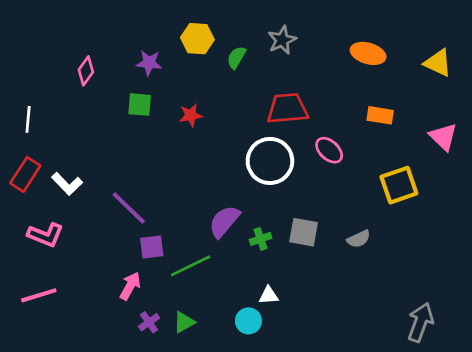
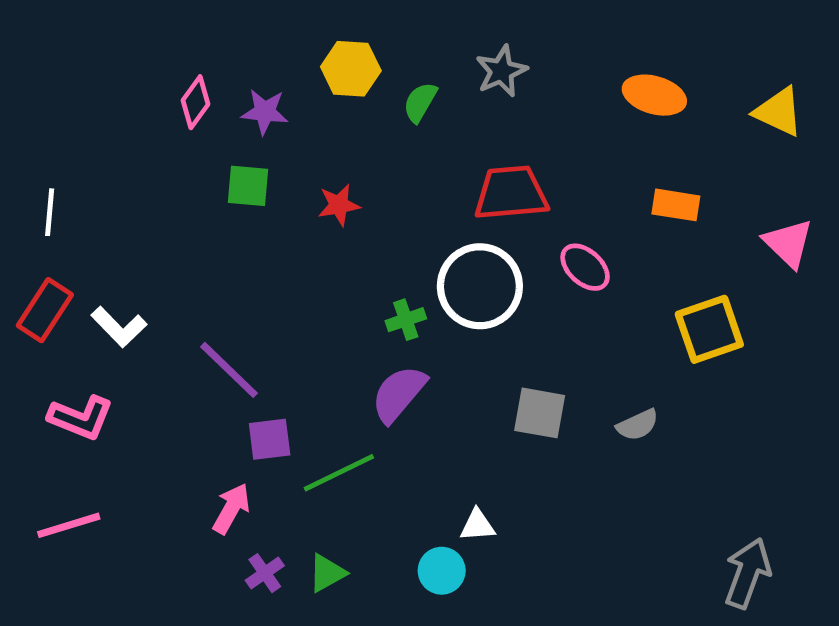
pink diamond: (86, 71) -> (195, 102), moved
green cross: (261, 239) -> (406, 320), moved

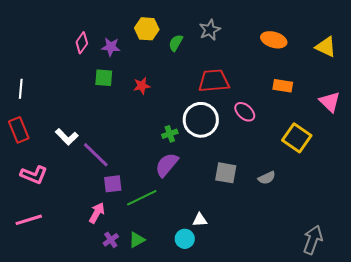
red rectangle: (45, 310) -> (19, 130), turned -55
white L-shape: (119, 327) -> (67, 137), moved
yellow square: (709, 329) -> (297, 138), turned -36

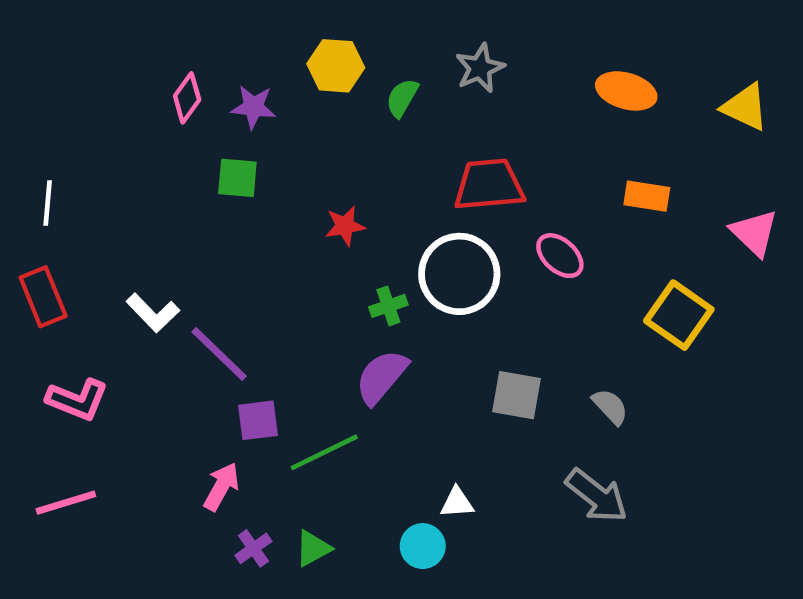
red star: (142, 86) -> (345, 226), moved
gray semicircle: (267, 178) -> (610, 407), turned -108
gray arrow: (313, 240) -> (596, 496), moved, turned 108

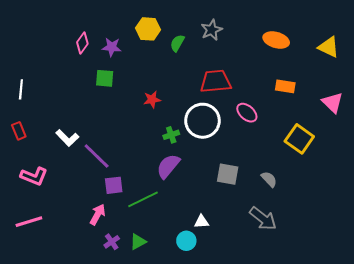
red rectangle: (43, 297) -> (19, 131), size x0.7

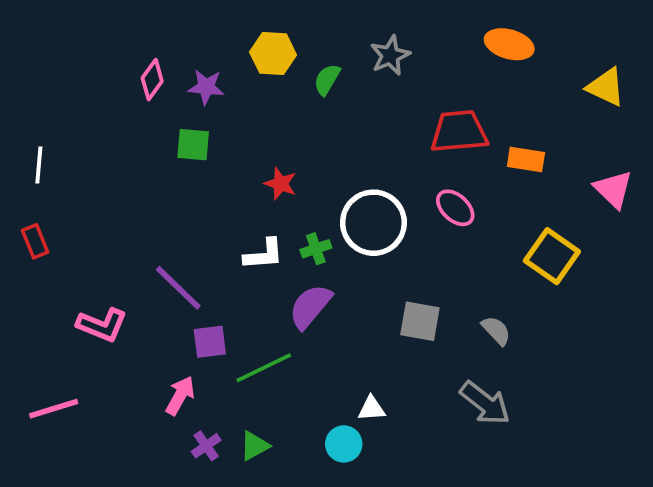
orange ellipse: (276, 40) -> (509, 44), moved
red trapezoid: (216, 81) -> (459, 132), moved
red star: (152, 100) -> (281, 184), turned 30
white L-shape: (67, 138) -> (264, 254), moved, turned -50
pink L-shape: (34, 176) -> (102, 325), moved

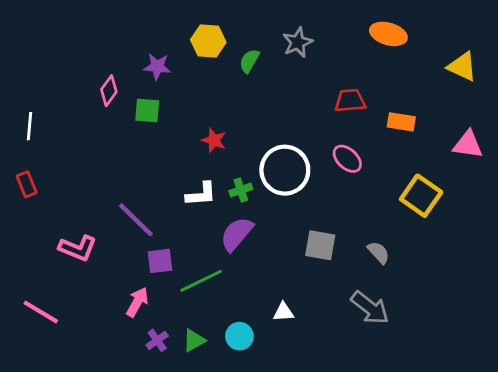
pink diamond: (152, 80) -> (109, 91), moved
red trapezoid: (459, 132) -> (350, 101), size x0.7
pink triangle: (613, 189) -> (468, 145), turned -36
pink line: (54, 409) -> (41, 312), turned 48
cyan circle: (344, 444) -> (239, 336), moved

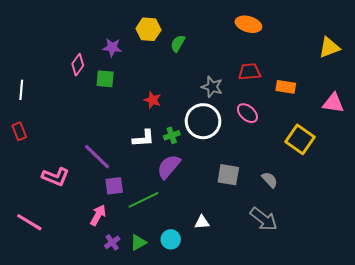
orange ellipse: (388, 34) -> (248, 24), moved
gray star: (298, 42) -> (212, 87), moved, turned -30
yellow triangle: (462, 67) -> (329, 47), turned -45

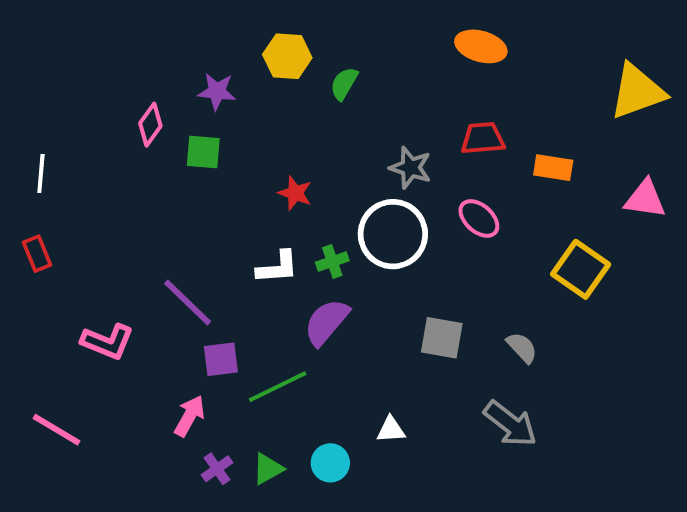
yellow triangle: (329, 47) -> (637, 91), size x1.4

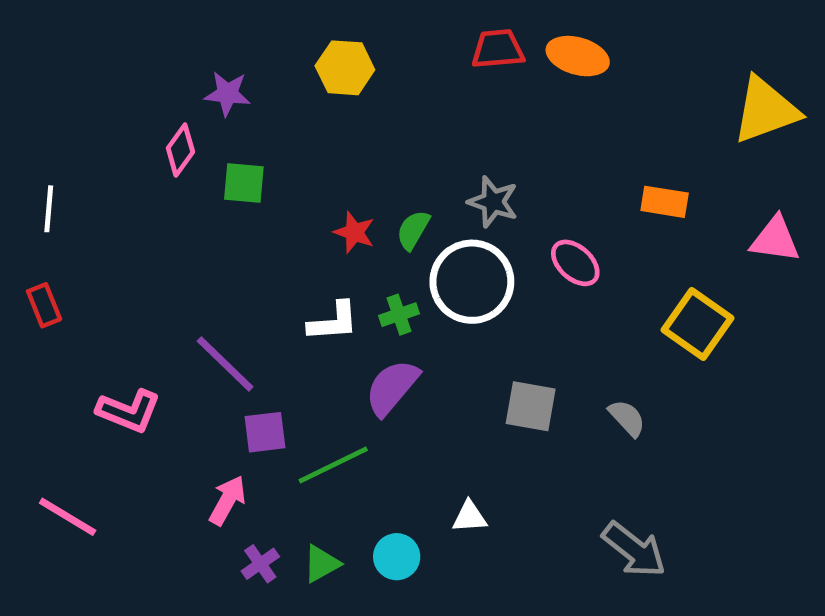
green semicircle: (344, 84) -> (413, 230), moved
purple star: (217, 91) -> (227, 94), moved
red trapezoid: (483, 138) -> (498, 49), moved
gray arrow: (510, 424) -> (634, 550), moved

